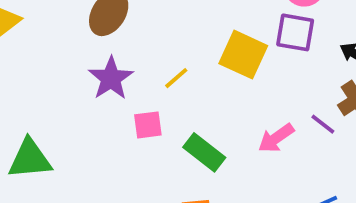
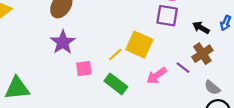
yellow square: (243, 55) -> (139, 45), moved
yellow line: (176, 78) -> (115, 55), moved

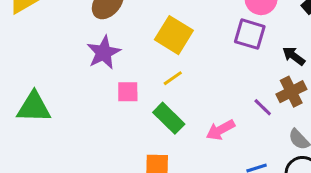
yellow square: (139, 45) -> (174, 35), moved
pink arrow: (157, 76) -> (220, 130), moved

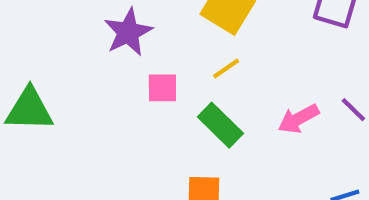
pink arrow: (220, 130) -> (298, 119), moved

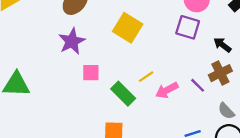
yellow line: (226, 68) -> (146, 77), moved

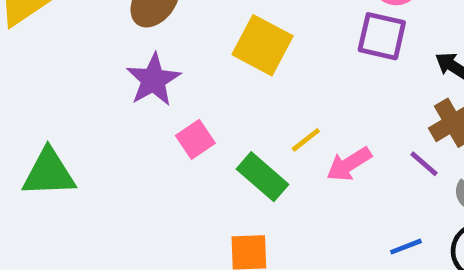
pink square: (91, 73) -> (195, 139), turned -30
purple line: (198, 85) -> (424, 164), moved

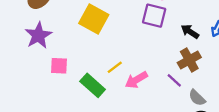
pink square: (195, 139) -> (59, 66), turned 36

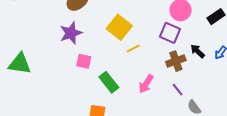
brown cross: (189, 60) -> (176, 61), moved
yellow line: (115, 67) -> (133, 49), moved
pink arrow: (136, 80) -> (146, 84), turned -36

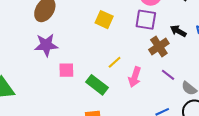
yellow square: (119, 27) -> (104, 20), moved, size x0.7
purple star: (71, 33) -> (46, 45), turned 30
yellow line: (133, 49) -> (115, 62), moved

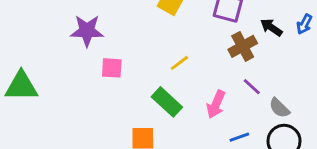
pink arrow: (135, 77) -> (216, 104), moved
green rectangle: (97, 85) -> (167, 102), moved

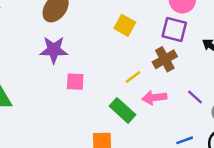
brown cross: (243, 46) -> (165, 59), moved
pink arrow: (216, 104) -> (154, 98), moved, turned 60

